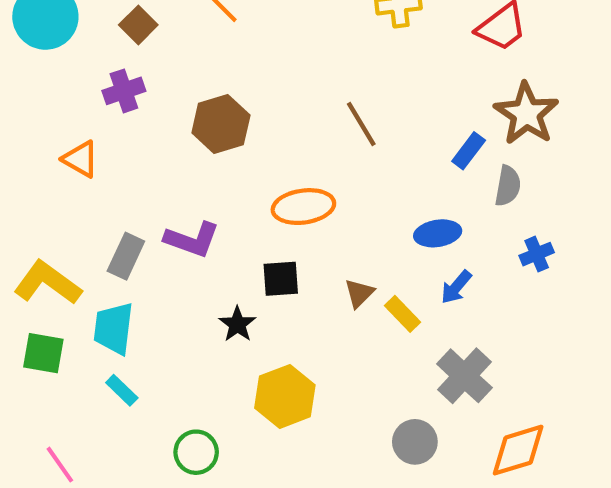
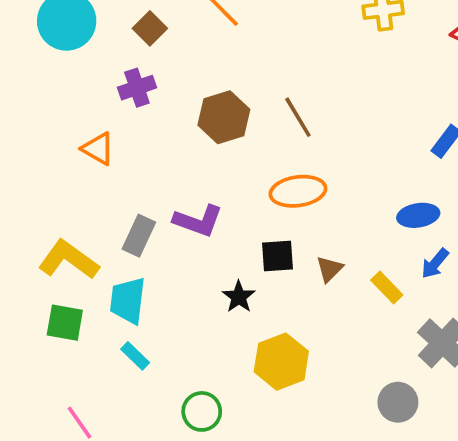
brown line: (361, 124) -> (298, 117), moved
brown triangle: (359, 293) -> (329, 269), moved

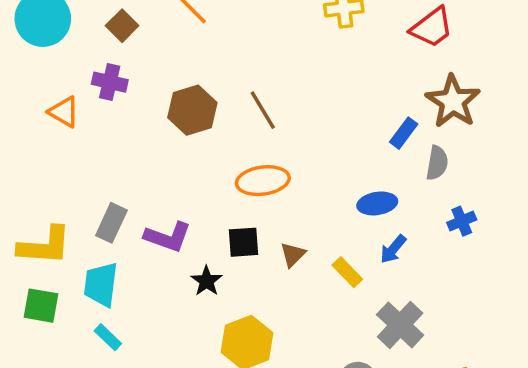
purple cross: (137, 88) -> (110, 82), turned 32
orange triangle: (98, 149) -> (64, 112), moved
purple L-shape: (198, 221) -> (168, 237), moved
yellow L-shape: (68, 260) -> (45, 246), turned 148

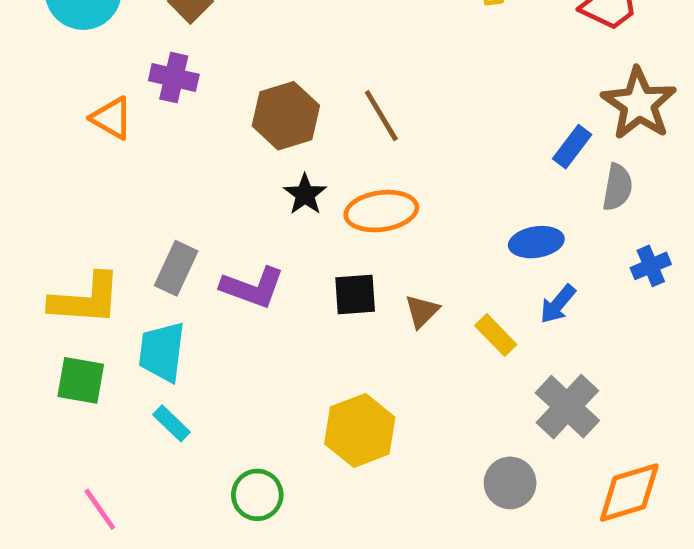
black star: (206, 281) -> (305, 194), moved

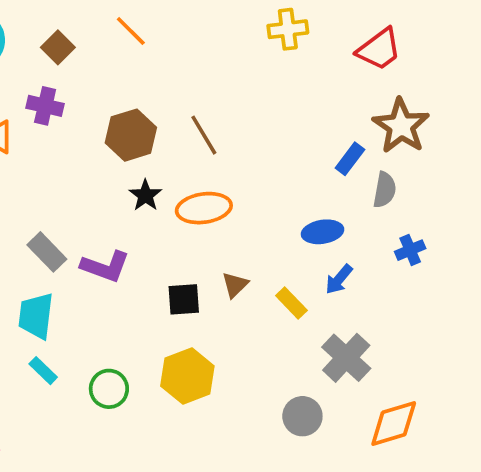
gray rectangle: (176, 268) -> (47, 252), turned -69
black square: (355, 295) -> (184, 299), moved
green circle: (257, 495) -> (109, 389), moved

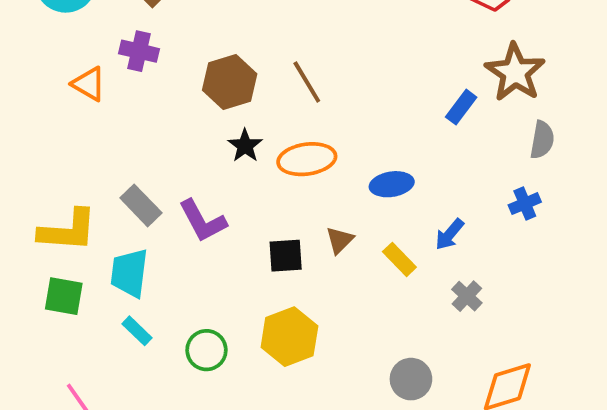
gray semicircle: (385, 190) -> (542, 140), moved
blue ellipse: (323, 232) -> (392, 184), moved
purple L-shape: (105, 267) -> (203, 221), turned 42
gray cross: (346, 358) -> (467, 296), moved, size x0.6

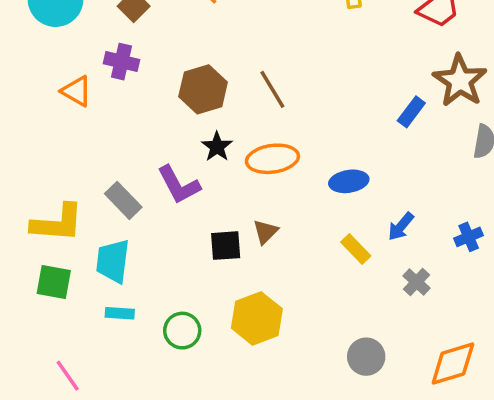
blue cross: (525, 204) -> (469, 237), moved
purple L-shape: (203, 221) -> (179, 185), moved
brown triangle: (340, 240) -> (266, 232), moved
black square: (286, 256) -> (226, 246), moved
cyan rectangle: (137, 331) -> (120, 313), turned -40

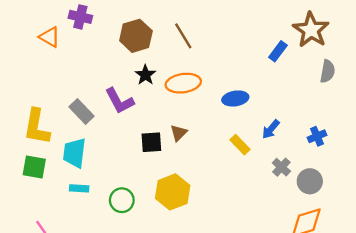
yellow L-shape: (57, 223) -> (37, 127), turned 96
gray circle: (366, 357) -> (310, 181), moved

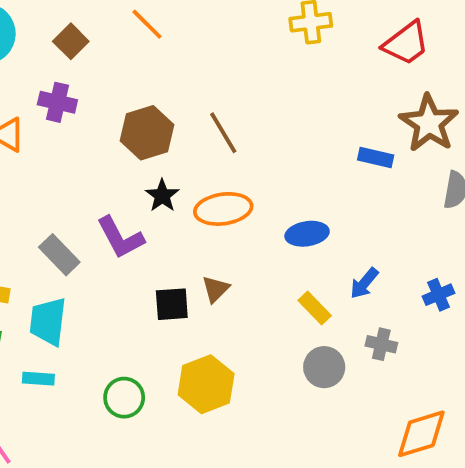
blue rectangle: (278, 51) -> (376, 158), turned 66
gray cross: (281, 167) -> (381, 344), turned -30
gray circle: (310, 181) -> (324, 367), moved
cyan rectangle: (79, 188) -> (38, 379), moved

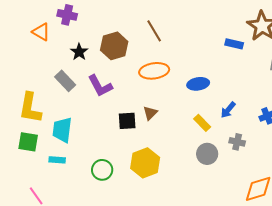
brown hexagon: (147, 133) -> (114, 46), moved
black star: (162, 196) -> (79, 52), moved
gray rectangle: (59, 255) -> (65, 81), moved

